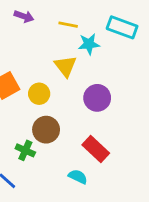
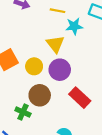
purple circle: (97, 98) -> (60, 70), moved
red rectangle: (96, 149) -> (80, 98), moved

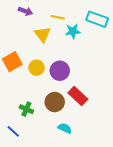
yellow triangle: (55, 44) -> (43, 34), moved
brown circle: (40, 95) -> (55, 102), moved

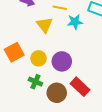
green cross: (26, 109) -> (35, 82), moved

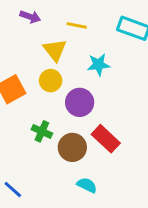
cyan star: (75, 22) -> (98, 65), moved
yellow circle: (38, 58) -> (51, 81), moved

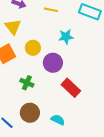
yellow triangle: (55, 50) -> (13, 27), moved
brown circle: (72, 147) -> (30, 113), moved

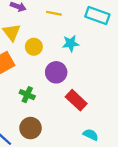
yellow circle: (33, 48) -> (34, 47), moved
cyan semicircle: (58, 120) -> (91, 135), moved

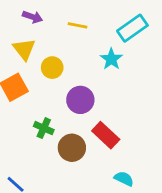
cyan rectangle: (97, 16) -> (132, 28), turned -55
cyan star: (71, 43) -> (111, 59), moved, turned -30
brown circle: (31, 128) -> (72, 148), moved

